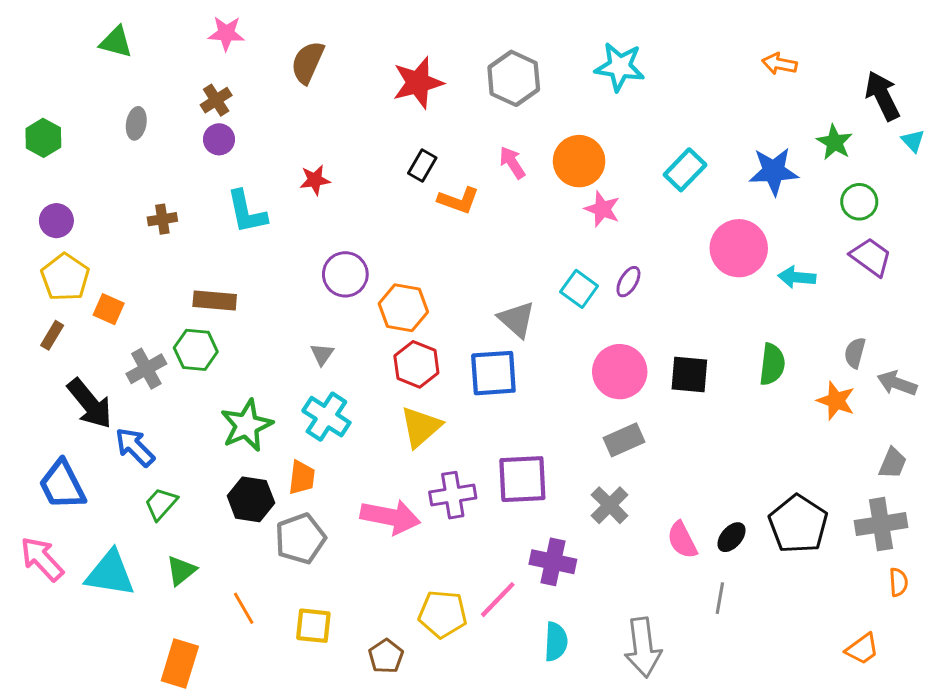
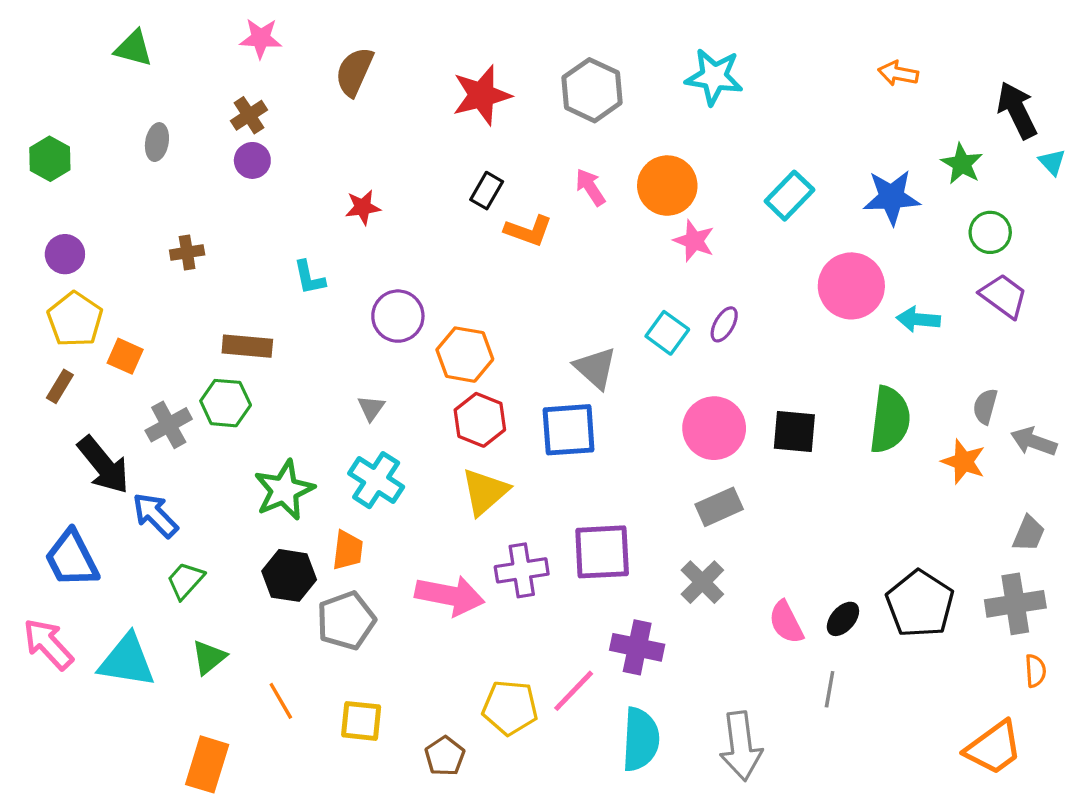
cyan L-shape: (247, 212) -> (309, 278), moved, size x0.7
green semicircle: (772, 364) -> (890, 420), size x1.4
cyan semicircle: (556, 642) -> (641, 739), size x1.4
orange trapezoid: (862, 649) -> (994, 748), size x1.5

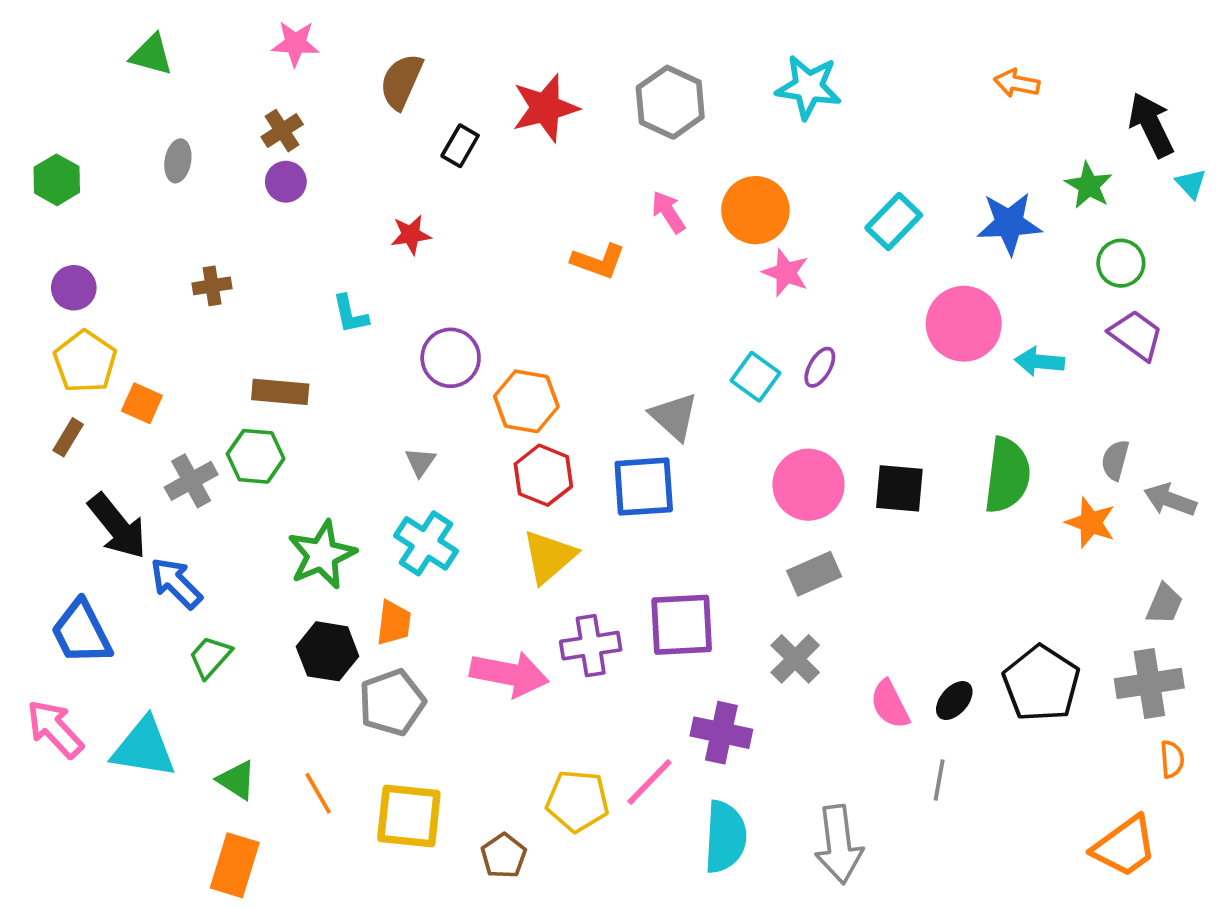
black rectangle: (487, 191) -> (460, 146), moved
green triangle: (209, 657) -> (237, 780), moved, turned -48
yellow square: (361, 721) -> (409, 816), size x1.4

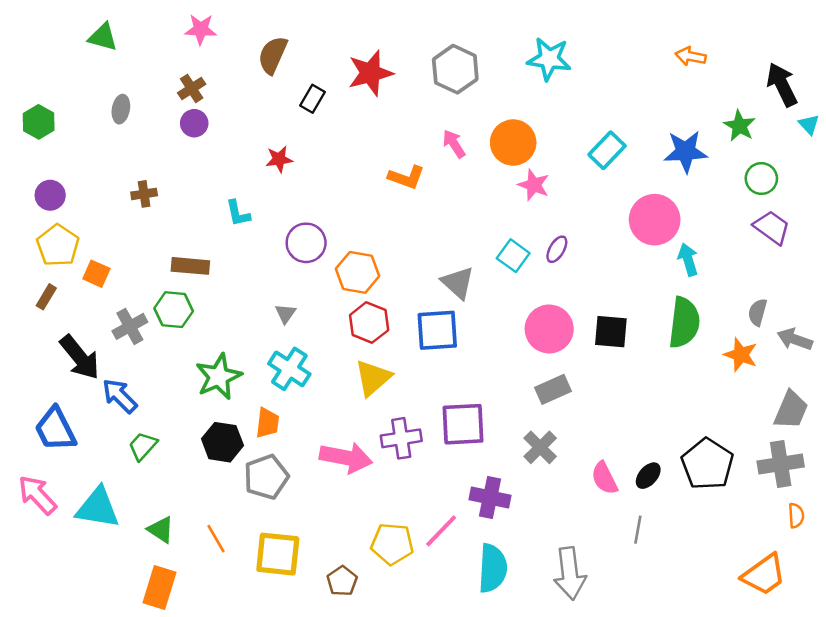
cyan arrow: (1039, 362) -> (688, 260), moved, turned 68
gray trapezoid: (1164, 604) -> (791, 410), size x1.4

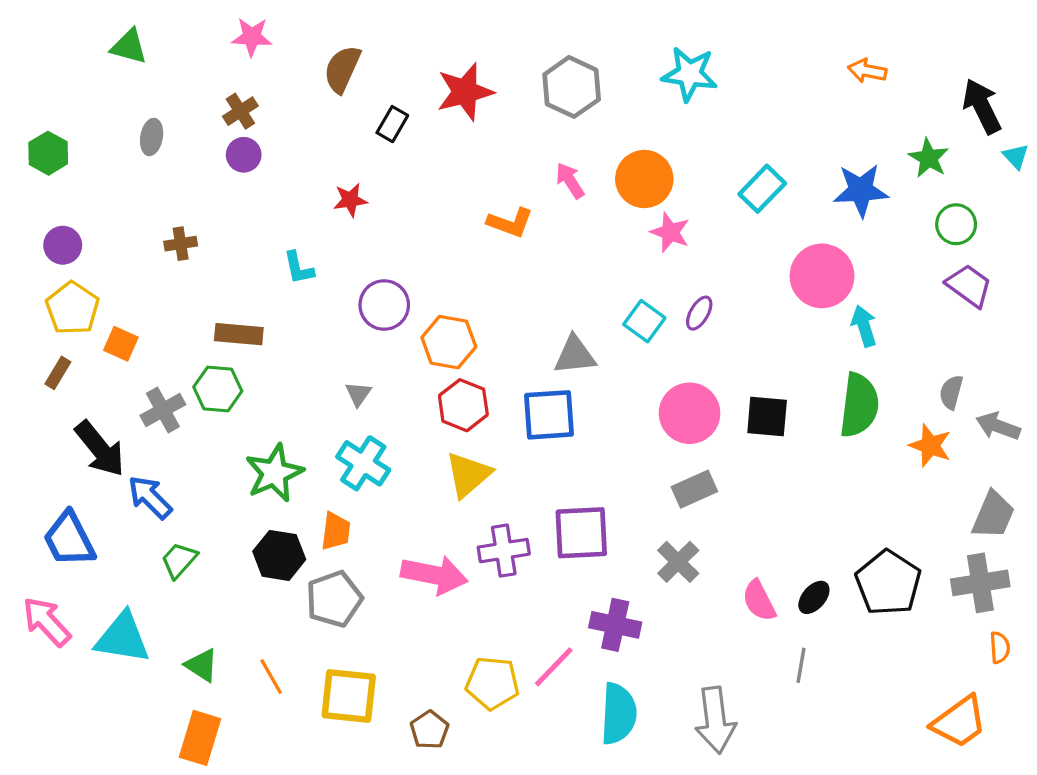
gray triangle: (458, 283) -> (575, 355), turned -48

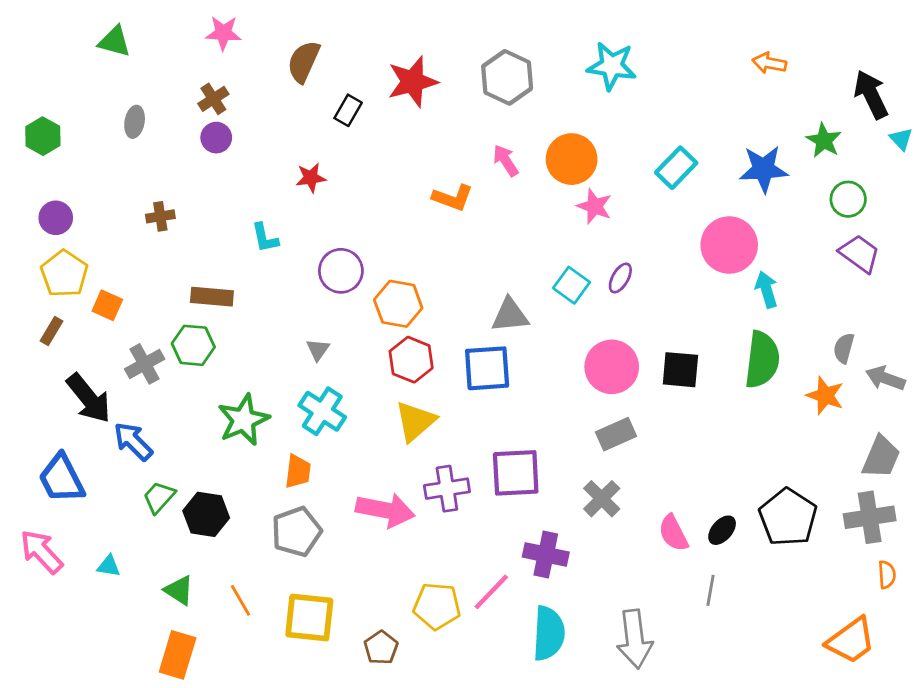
black hexagon: (279, 555) -> (206, 514), moved
cyan triangle: (122, 638) -> (109, 566), size x0.5

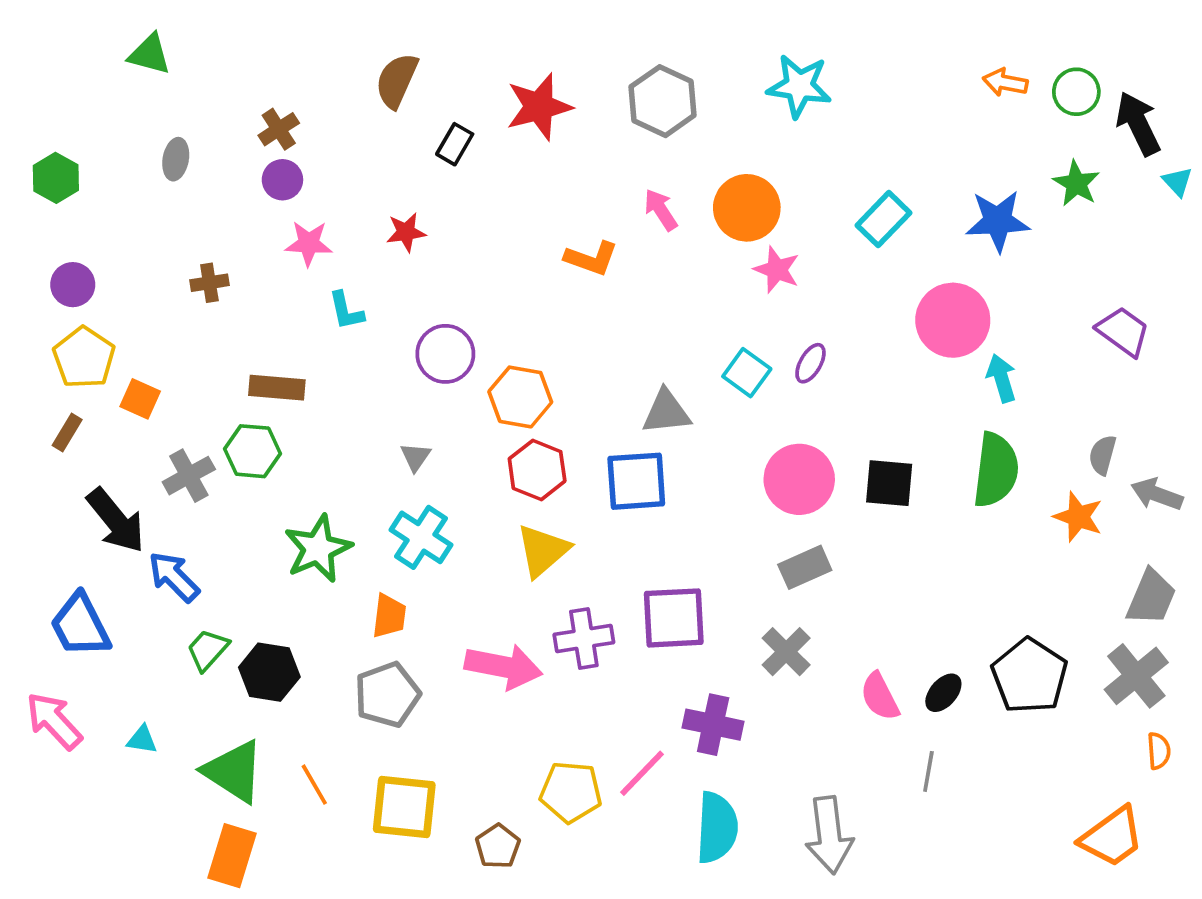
pink star: (223, 33) -> (309, 243), moved
green circle: (848, 199) -> (1076, 92), moved
gray cross: (870, 517) -> (1136, 676), turned -30
green triangle: (179, 590) -> (234, 771), size x1.6

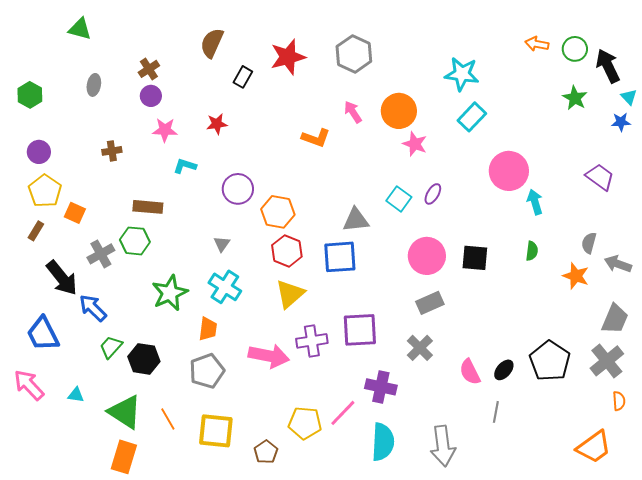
cyan star: (799, 86) -> (462, 74), moved
blue star: (998, 221) -> (621, 122), moved, size x0.6
cyan L-shape: (346, 311) -> (185, 166), turned 120
green semicircle: (996, 470) -> (532, 251), size x0.5

